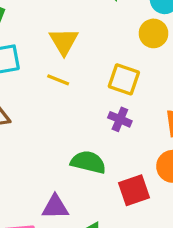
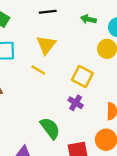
green semicircle: (88, 162) -> (50, 128), turned 30

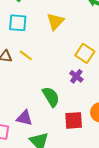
yellow line: (38, 70) -> (26, 55), moved

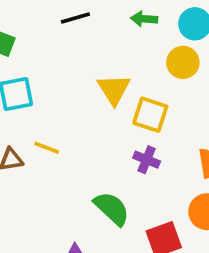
yellow triangle: (55, 22) -> (114, 89), moved

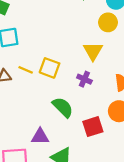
yellow triangle: (114, 89) -> (93, 51), moved
yellow square: (150, 115) -> (50, 68), moved

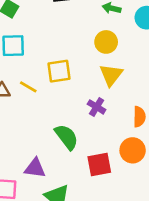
yellow circle: (108, 22) -> (106, 42), moved
yellow square: (50, 68) -> (59, 71), moved, turned -36

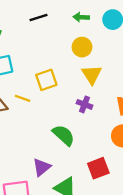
red square: (99, 165) -> (98, 168), moved
purple triangle: (35, 168) -> (42, 167), turned -36

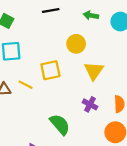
yellow circle: (82, 47) -> (76, 44), moved
purple cross: (84, 104) -> (90, 104), moved

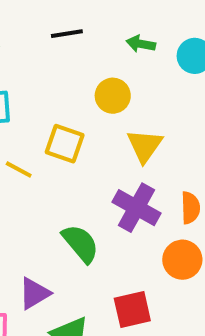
yellow square: (50, 70) -> (65, 144), turned 30
purple cross: (90, 104) -> (136, 208), size x1.6

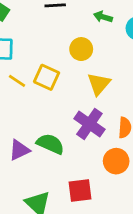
yellow line: (19, 169) -> (17, 81), moved
green semicircle: (80, 243) -> (50, 144), turned -32
purple triangle: (34, 293) -> (19, 150), moved

